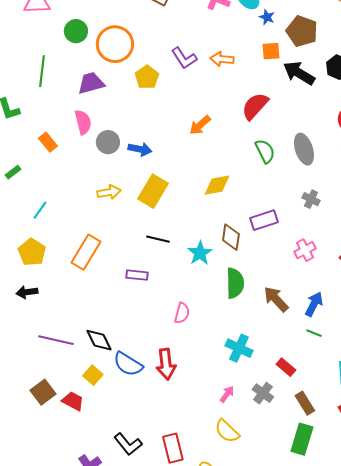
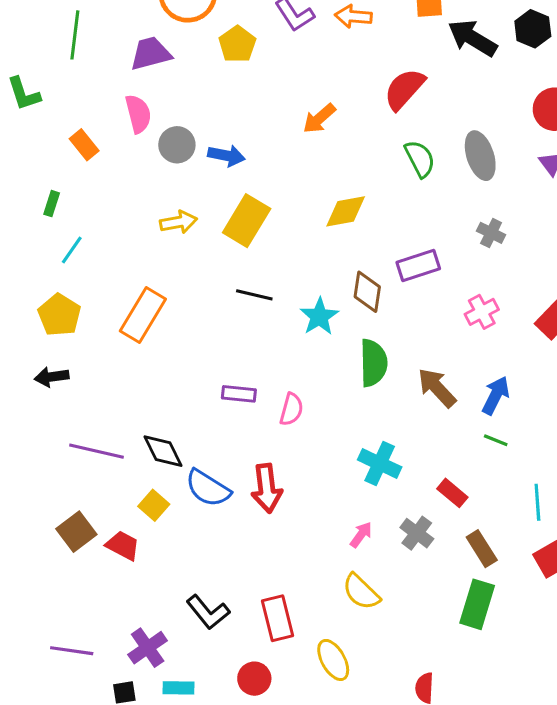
green rectangle: (13, 172) -> (52, 204), moved, turned -35
purple rectangle: (137, 275) -> (239, 394), moved

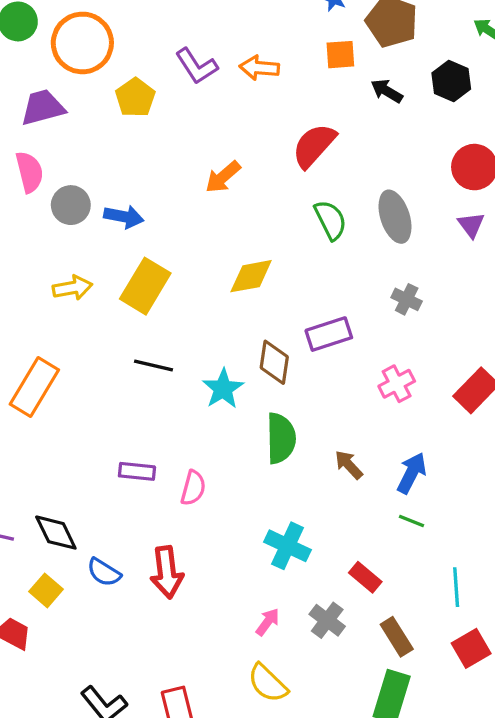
black arrow: (472, 38) -> (387, 91), size x0.6
brown arrow: (437, 388) -> (349, 465), size x0.7
blue semicircle: (208, 488) -> (104, 572), size x0.7

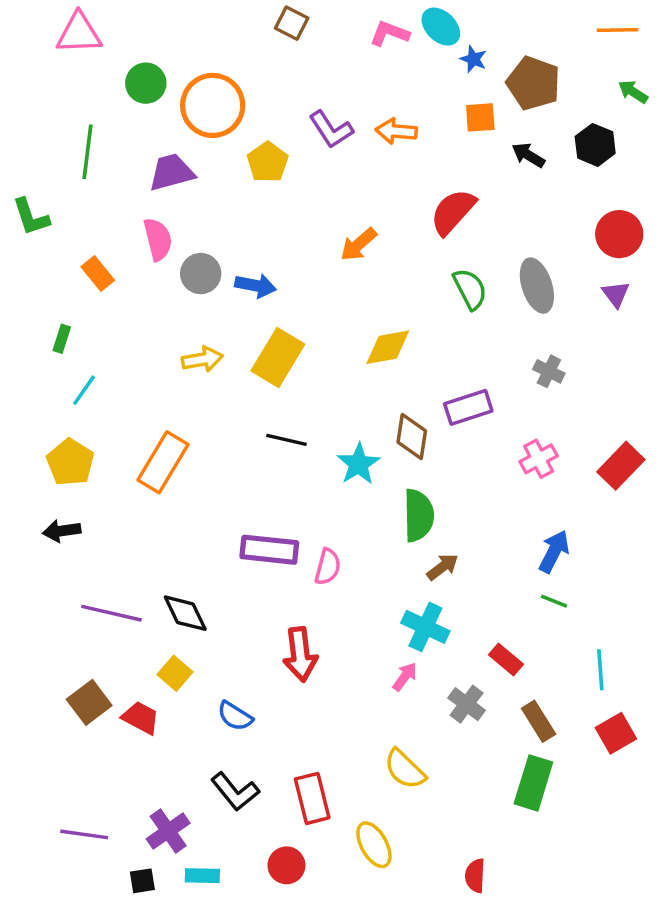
brown arrow: (349, 465) -> (443, 567), moved, turned 96
purple rectangle: (137, 471) -> (269, 550), size x1.5
blue semicircle: (104, 572) -> (235, 716), moved
pink arrow: (268, 622) -> (405, 677), moved

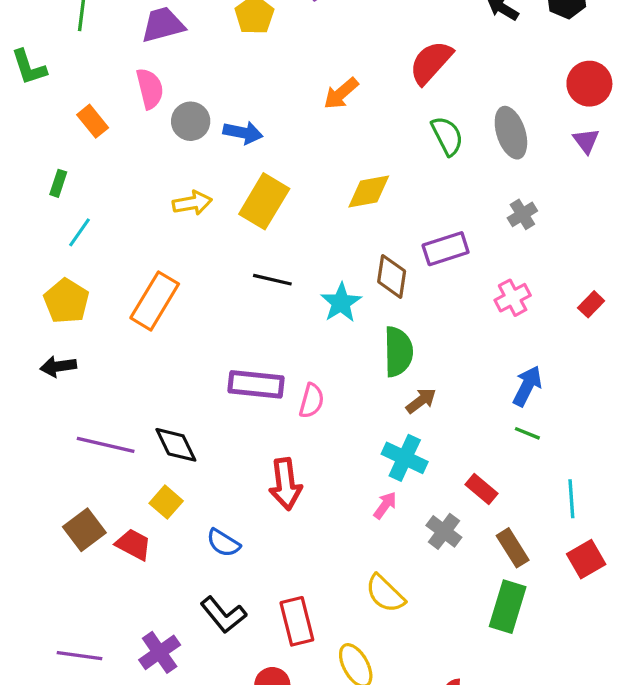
gray cross: (549, 371) -> (522, 214), turned 32
red rectangle: (621, 466) -> (591, 304), size x0.6

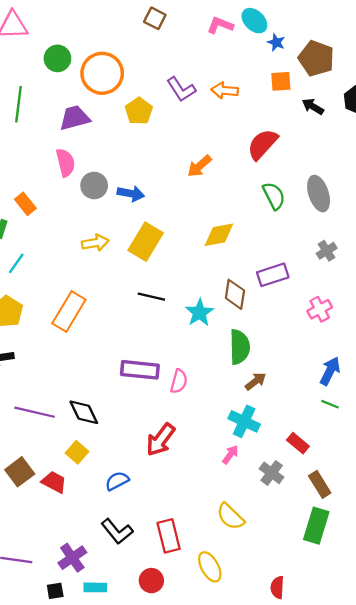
orange rectangle: (93, 121) -> (25, 204), moved
red arrow: (285, 484) -> (161, 440), turned 44
blue semicircle: (223, 543) -> (117, 481), turned 120

